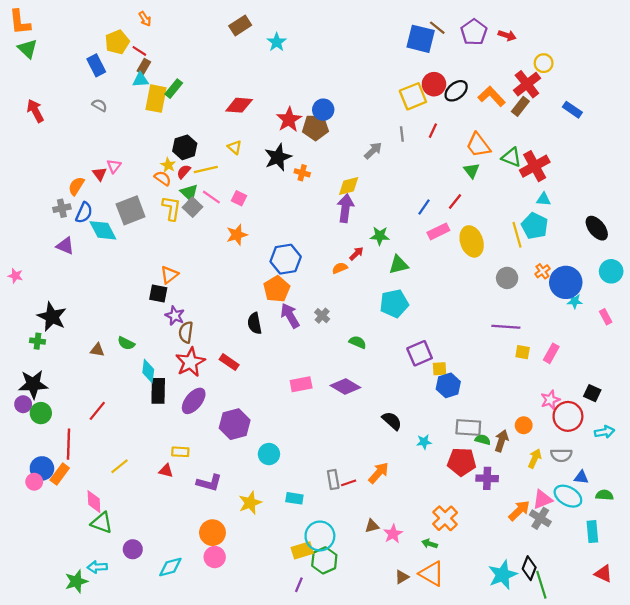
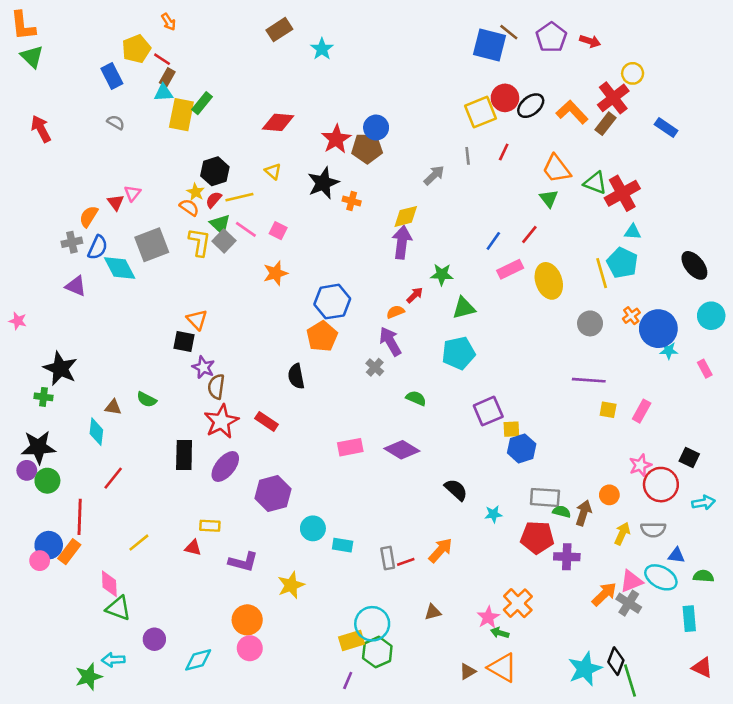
orange triangle: (169, 275) -> (197, 320), turned -36
purple arrow: (290, 316) -> (390, 341), moved
cyan diamond: (148, 371) -> (96, 432), moved
cyan rectangle: (294, 498) -> (343, 545), moved
pink star: (393, 534) -> (488, 617), moved

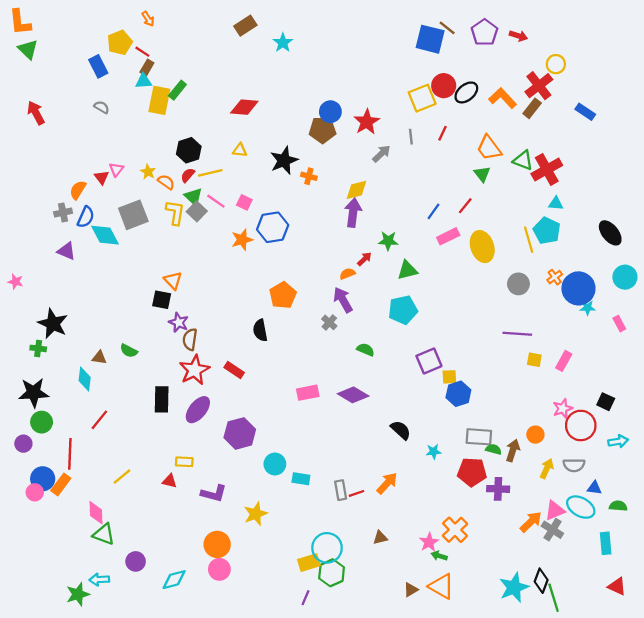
red star: (336, 139) -> (367, 122), moved
yellow triangle: (273, 171) -> (240, 150), turned -35
yellow star: (196, 192) -> (148, 172), moved
blue hexagon: (332, 302) -> (273, 227), moved
purple circle: (27, 470) -> (23, 444), moved

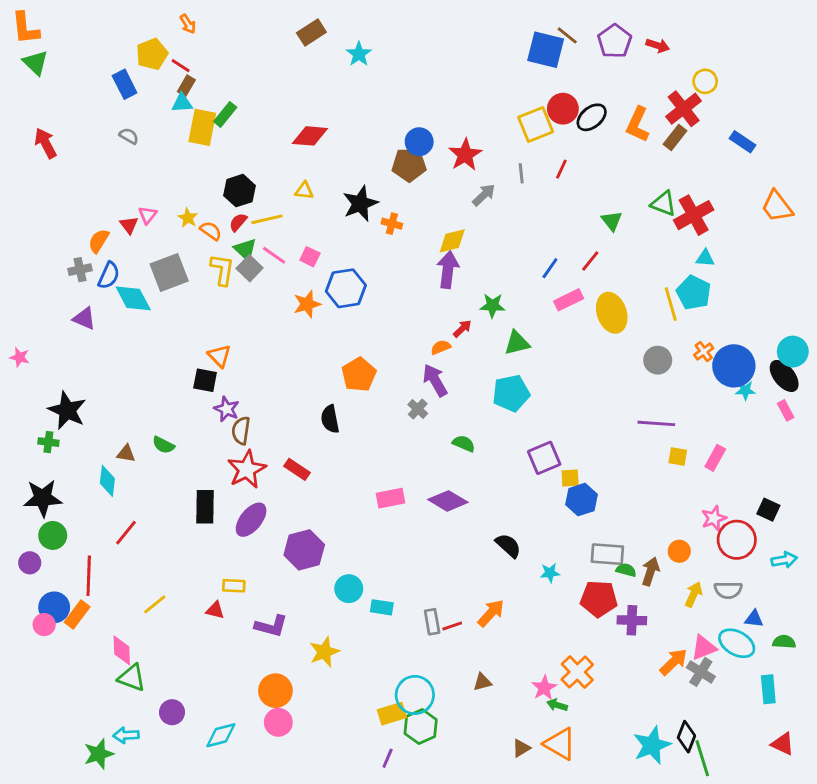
orange L-shape: (503, 98) -> (638, 124), turned -112
orange trapezoid: (489, 148) -> (777, 206), moved
black ellipse: (610, 233) -> (784, 376), moved

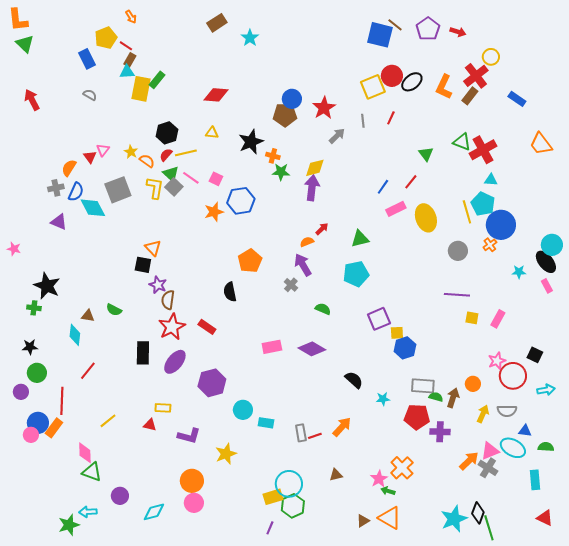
green star: (492, 306) -> (281, 172), moved
blue circle: (734, 366) -> (501, 225), moved
black star: (43, 498) -> (30, 347), size x0.6

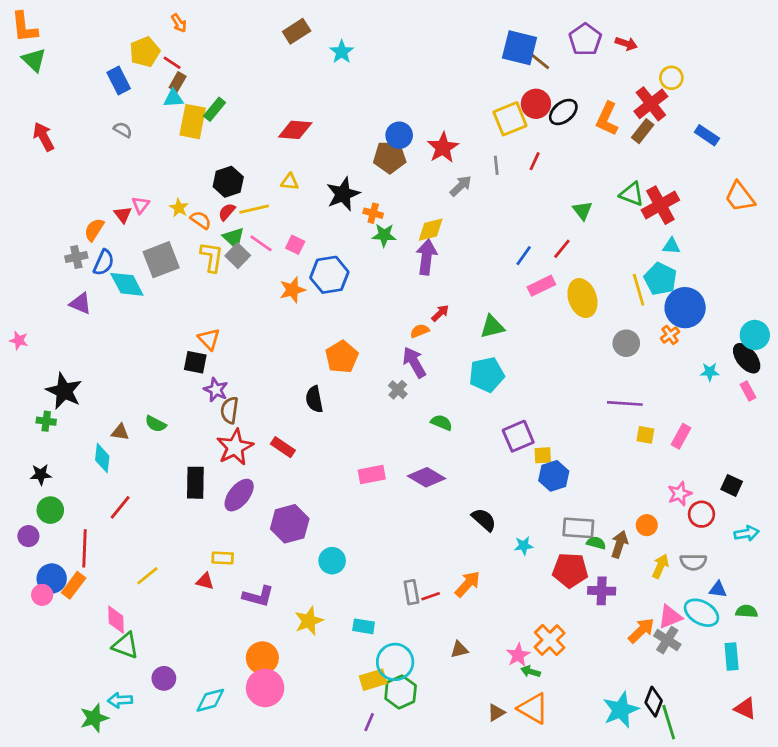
brown line: (395, 25) -> (540, 61), moved
red circle: (513, 376) -> (701, 514), size x0.7
cyan rectangle: (266, 423) -> (364, 626), moved
pink circle: (194, 503) -> (265, 688), size x1.4

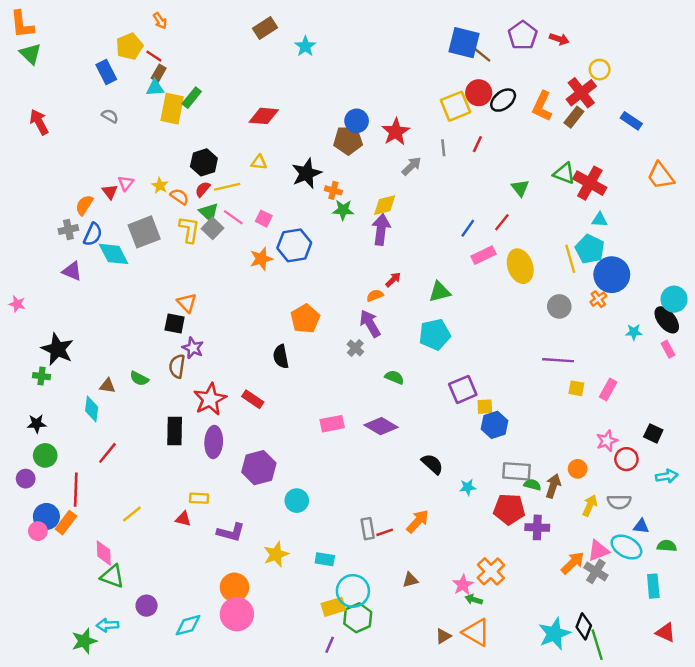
red cross: (660, 205) -> (590, 183), turned -32
brown semicircle: (230, 410) -> (177, 366), moved
purple ellipse: (239, 495) -> (214, 442), turned -36

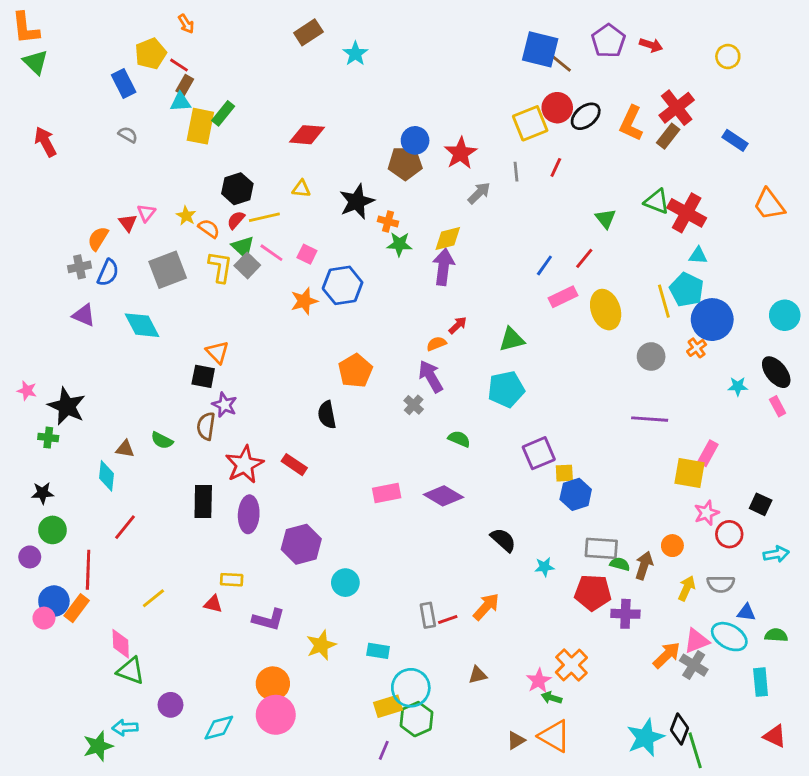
yellow circle: (600, 70) -> (728, 56), moved
cyan diamond: (114, 254) -> (142, 325), moved
cyan circle: (674, 299) -> (785, 315), moved
pink star: (17, 304) -> (27, 391), moved
yellow square: (576, 388) -> (689, 473), moved, size x1.6

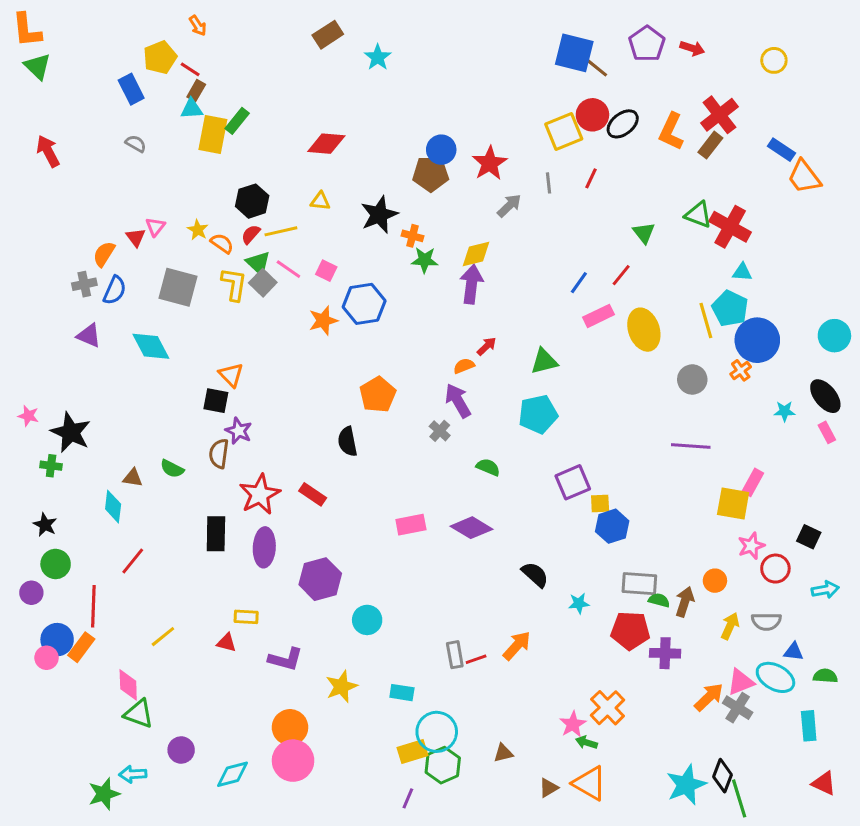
orange trapezoid: (769, 204) -> (804, 177), moved
gray square: (168, 270) -> (178, 287), turned 36
black star: (43, 493) -> (45, 525), turned 30
brown triangle: (478, 675) -> (503, 753), moved

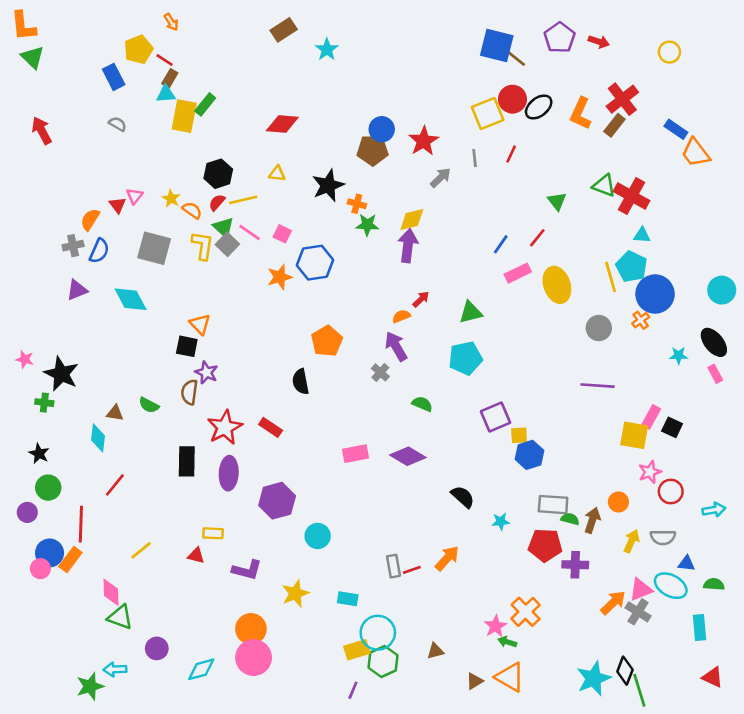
purple triangle: (89, 336) -> (77, 290), turned -45
black square: (809, 537) -> (672, 427), moved

